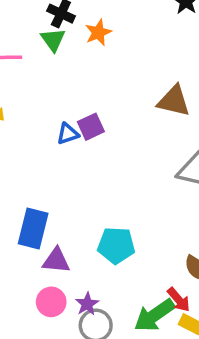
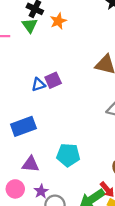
blue rectangle: (33, 229) -> (23, 126), moved, turned 55
pink circle: (51, 302) -> (15, 189), moved
purple star: (87, 304) -> (41, 191), moved

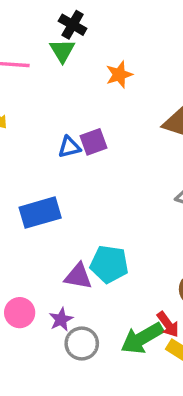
orange star: (58, 21) -> (119, 75), moved
purple triangle: (31, 164) -> (78, 276), moved

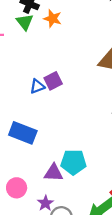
orange star: (119, 75) -> (53, 19), moved, turned -30
blue rectangle: (40, 213) -> (23, 133), turned 44
pink circle: (20, 313) -> (17, 188), moved

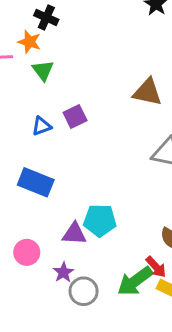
orange star: (53, 19) -> (29, 42), moved
green triangle: (25, 22) -> (43, 70), moved
blue triangle: (37, 86) -> (42, 126), moved

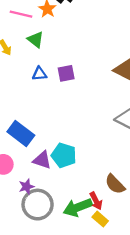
green triangle: (43, 70) -> (36, 40), moved, turned -30
blue rectangle: (36, 182) -> (21, 134), moved
gray circle: (84, 291) -> (38, 205), size x1.4

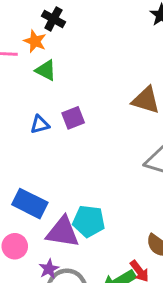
green triangle: (36, 40) -> (46, 70), moved
purple triangle: (42, 160) -> (63, 232), size x1.4

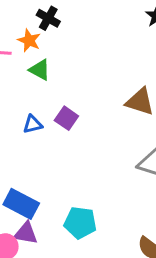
purple square: (73, 118) -> (66, 118), turned -35
purple triangle: (63, 232) -> (26, 233), moved, size x0.7

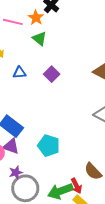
blue triangle: (33, 124) -> (19, 73), moved

